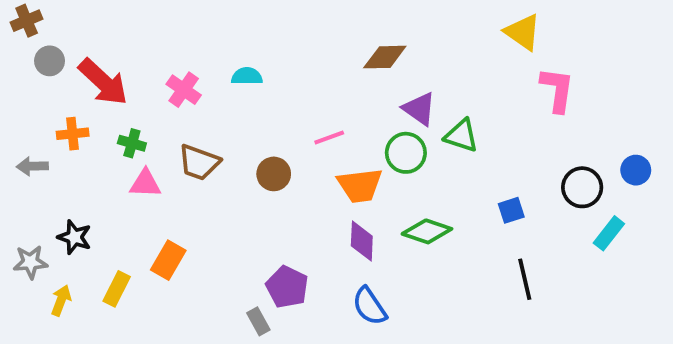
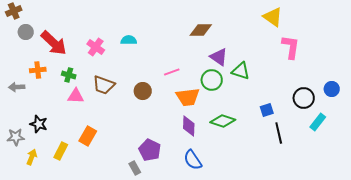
black line: (525, 279) -> (279, 133), moved

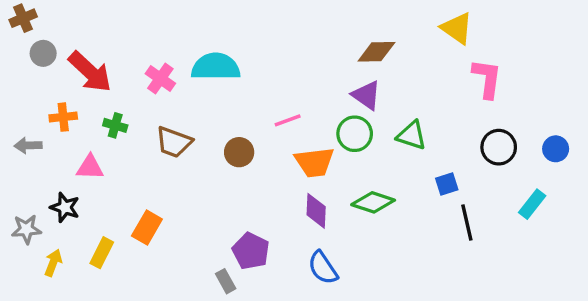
brown diamond: (201, 30) -> (376, 52), moved
cyan semicircle: (129, 40) -> (216, 67), size x1.8
green triangle: (241, 71) -> (412, 135), moved
pink triangle: (76, 96) -> (90, 167), moved
black circle: (304, 98) -> (499, 147), moved

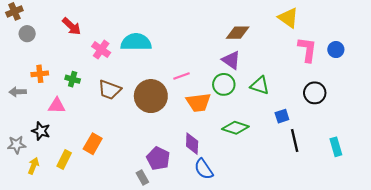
red arrow: (90, 72) -> (72, 26), moved, size x0.7
blue circle: (556, 149) -> (336, 50), moved
brown circle: (239, 152) -> (151, 96), size x1.8
cyan rectangle: (532, 204) -> (336, 147), moved, turned -54
purple diamond: (316, 211) -> (192, 144), moved

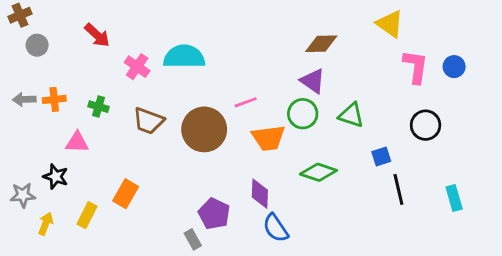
gray arrow: (18, 92) -> (24, 99), moved

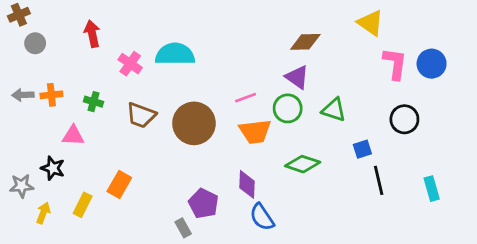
red arrow: (97, 35) -> (92, 34), turned -145
blue circle: (454, 67) -> (432, 64), size x1.4
pink line: (246, 102) -> (246, 98), moved

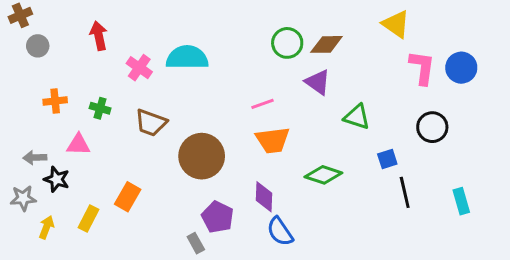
gray arrow: (23, 95) -> (35, 158), moved
green circle: (288, 108) -> (287, 43), moved
brown circle: (194, 123) -> (202, 156), moved

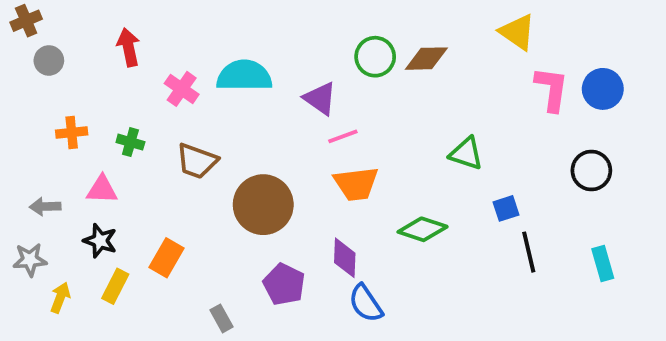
purple triangle: (318, 82) -> (320, 98), moved
black circle: (432, 127) -> (591, 170), moved
black star: (57, 179) -> (100, 241), moved
gray rectangle: (196, 243) -> (221, 318), moved

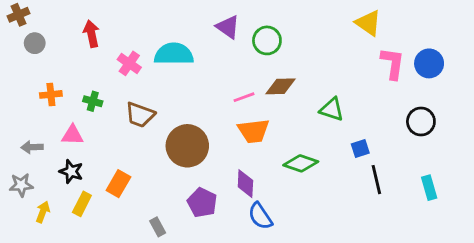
brown diamond: (426, 59) -> (280, 86), moved
purple triangle: (320, 98) -> (228, 27), moved

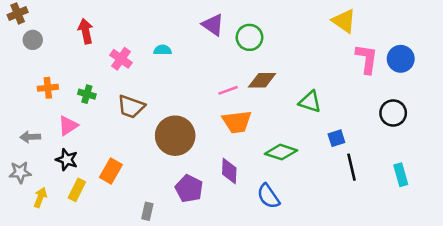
cyan semicircle: (174, 54) -> (163, 50), size x0.5
pink triangle: (73, 135) -> (68, 126), turned -35
blue semicircle: (260, 216) -> (268, 196), moved
gray rectangle: (158, 227) -> (147, 211), turned 42

